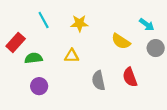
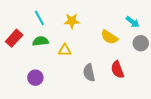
green semicircle: (34, 58) -> (40, 41), moved

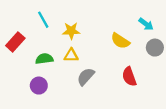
yellow star: (72, 21) -> (71, 31), moved
green semicircle: (40, 41) -> (44, 59), moved
gray semicircle: (89, 73) -> (86, 77), moved, turned 54

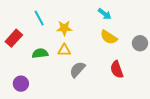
cyan arrow: (146, 24) -> (105, 14), moved
purple circle: (39, 86) -> (21, 84), moved

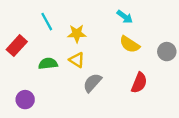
yellow triangle: (64, 50) -> (77, 60), turned 32
red semicircle: (117, 69) -> (139, 83), turned -138

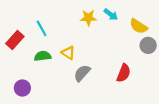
cyan line: (47, 22) -> (42, 28), moved
yellow star: (77, 34) -> (88, 18), moved
yellow semicircle: (130, 44) -> (139, 26), moved

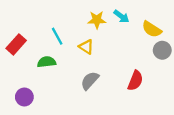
cyan line: (42, 28) -> (57, 36), moved
yellow triangle: (68, 53) -> (86, 47), moved

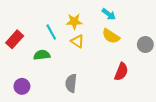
yellow star: (97, 20) -> (74, 22), moved
yellow semicircle: (152, 29) -> (111, 36), moved
gray semicircle: (90, 81) -> (71, 83), moved, turned -36

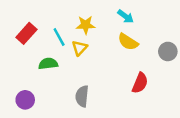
red rectangle: (15, 39) -> (26, 33), moved
yellow triangle: (77, 41) -> (80, 48), moved, turned 40

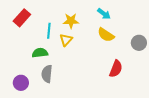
red rectangle: (26, 33) -> (22, 18), moved
cyan line: (59, 37) -> (49, 31), turned 35
gray semicircle: (82, 96) -> (47, 74), moved

